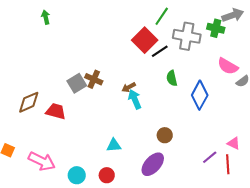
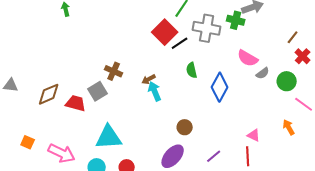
gray square: (77, 83) -> (98, 91), moved
cyan triangle: (114, 145) -> (109, 137), moved, size x1.8
purple line: (210, 157) -> (214, 156), moved

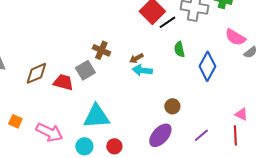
cyan arrow: (155, 91) -> (142, 70), turned -60

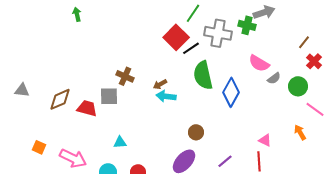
green semicircle: (179, 49) -> (203, 75), size x1.8
gray square: (85, 70) -> (109, 96), turned 30
cyan triangle: (96, 116) -> (120, 142), size x0.5

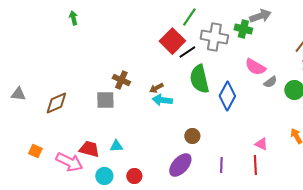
red trapezoid: (87, 108) -> (89, 149), moved
purple line: (225, 161) -> (221, 165), turned -49

